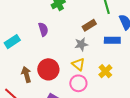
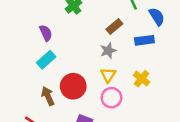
purple semicircle: (43, 29) -> (46, 33), moved
cyan rectangle: (12, 42) -> (46, 60), moved
yellow triangle: (78, 64) -> (108, 75), turned 32

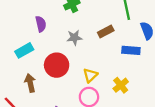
gray star: (108, 51) -> (74, 38), moved
cyan rectangle: (46, 60) -> (24, 50), moved
red circle: (73, 86) -> (57, 65), moved

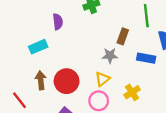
brown rectangle: (106, 32) -> (123, 36), turned -49
gray star: (74, 38) -> (110, 55), moved
red circle: (57, 65) -> (67, 81), moved

